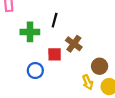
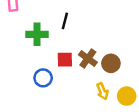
brown cross: (74, 44) -> (88, 59), moved
brown circle: (100, 66) -> (111, 63), moved

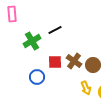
black line: (65, 21) -> (55, 30), turned 48
green cross: (37, 34) -> (32, 41), turned -30

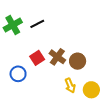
green cross: (32, 41) -> (13, 25), moved
red square: (55, 62) -> (37, 58), turned -32

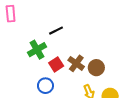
green cross: (13, 25) -> (37, 50), moved
blue circle: (18, 74) -> (45, 86), moved

